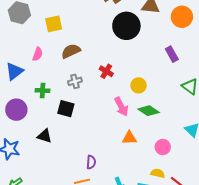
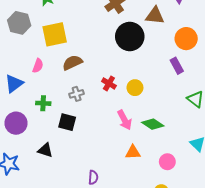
orange circle: (182, 17) -> (186, 39), moved
yellow square: (54, 24) -> (55, 34), size x1.4
yellow circle: (139, 85) -> (135, 88), moved

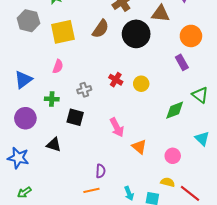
brown semicircle: (72, 63) -> (101, 29), moved, turned 150
pink semicircle: (38, 66) -> (58, 66), moved
pink arrow: (125, 120) -> (117, 127), moved
green diamond: (153, 124) -> (175, 110), moved, turned -55
orange triangle: (133, 152) -> (139, 147), turned 42

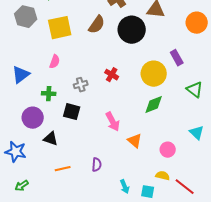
orange circle: (191, 36) -> (197, 23), moved
yellow circle: (141, 84) -> (154, 74), moved, size x1.6
green diamond: (175, 110) -> (154, 105), moved
purple circle: (25, 118) -> (33, 118), moved
orange line: (91, 190) -> (63, 169), moved

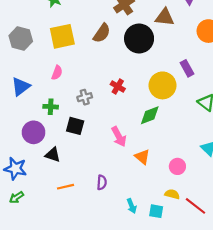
gray hexagon: (26, 17) -> (21, 39), moved
green diamond: (154, 105) -> (150, 115), moved
green arrow: (22, 186) -> (16, 197), moved

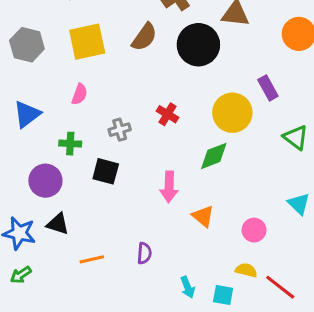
pink arrow: (119, 137) -> (169, 187), turned 30
black triangle: (53, 155) -> (58, 224), moved

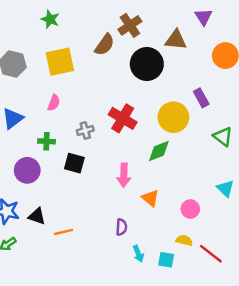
brown semicircle: (144, 37) -> (105, 45), moved
red cross: (168, 114) -> (123, 118), size x1.6
black triangle: (58, 224) -> (37, 216), moved
purple semicircle: (144, 253) -> (121, 227), moved

